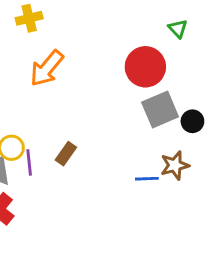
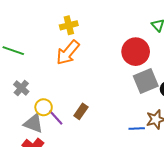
yellow cross: (29, 18) -> (69, 25), moved
purple line: (29, 162) -> (56, 117), turned -36

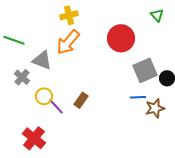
red circle: (136, 52) -> (121, 38), moved
gray triangle: (33, 123) -> (42, 60), moved
blue line: (137, 129) -> (138, 97), moved

